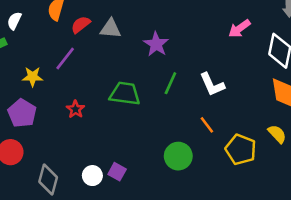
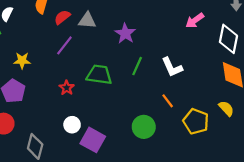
purple line: (65, 58) -> (64, 45), moved
red star: (75, 109) -> (67, 88), moved
purple square: (117, 172) -> (93, 140), size x1.6
white circle: (92, 176) -> (72, 125), moved

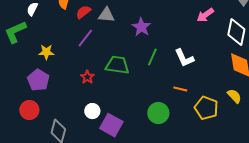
orange line: (168, 101) -> (180, 89), turned -40

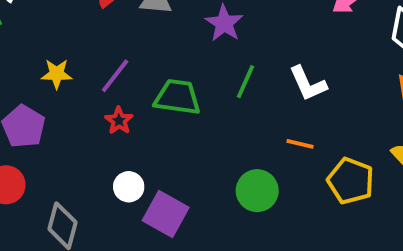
purple line: (85, 38) -> (115, 76), moved
yellow star: (46, 52) -> (57, 74), moved

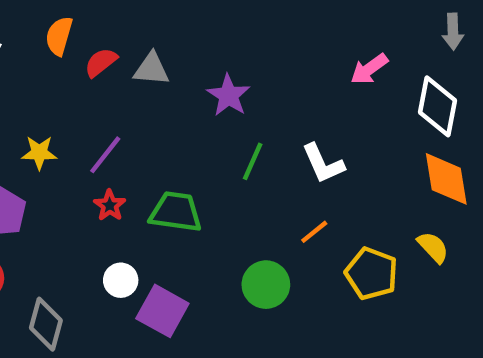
green trapezoid: (177, 97) -> (176, 212), moved
orange line: (300, 144) -> (314, 232), turned -52

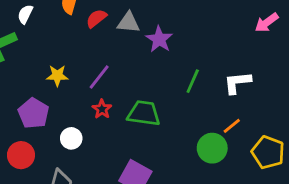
purple star: (228, 95) -> (159, 39), moved
white L-shape: (323, 164) -> (237, 83), turned 108
white circle: (121, 280) -> (71, 138), moved
green circle: (266, 285) -> (212, 148), moved

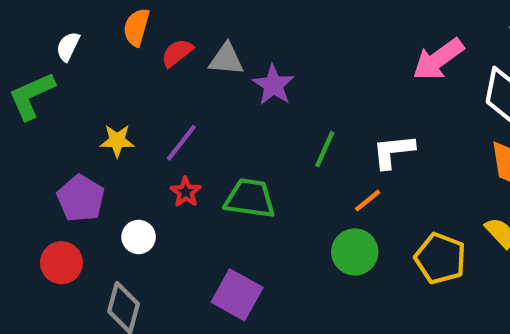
pink arrow: (267, 23) -> (438, 59), size x1.4
orange line: (232, 126) -> (368, 201), moved

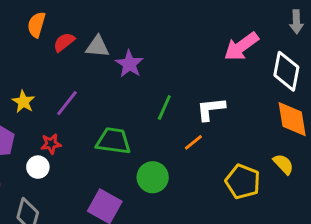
yellow star: (117, 141) -> (23, 102), turned 30
red star: (186, 192) -> (51, 144), moved, turned 30
green circle: (355, 252) -> (153, 177), moved

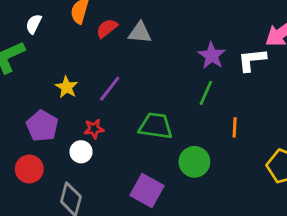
purple star: (129, 64) -> (212, 56), moved
white L-shape: (211, 109) -> (252, 60), moved
orange line: (193, 142) -> (235, 127), turned -48

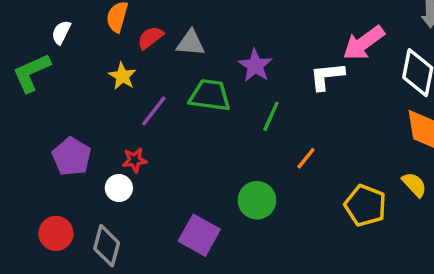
purple star: (212, 56) -> (255, 66), moved
yellow star: (67, 87) -> (122, 76), moved
green trapezoid: (156, 126) -> (210, 95), moved
orange line: (235, 127) -> (306, 158), turned 36
red circle: (29, 169) -> (56, 233), moved

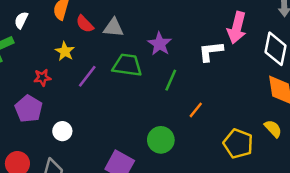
red semicircle: (150, 38) -> (85, 24), turned -96
pink arrow: (364, 43) -> (237, 28), turned -40
red star: (135, 160) -> (42, 78), moved

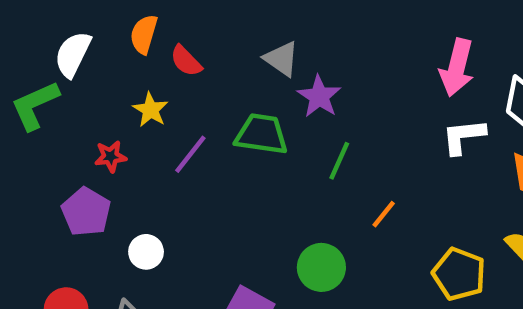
white semicircle: (21, 20) -> (73, 54), size x1.5
gray triangle: (113, 28) -> (281, 59), moved, turned 30
white L-shape: (211, 51) -> (463, 136), moved

